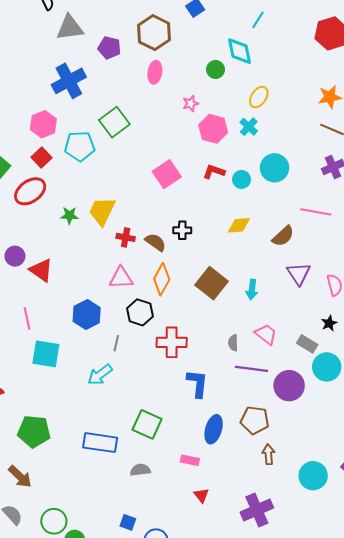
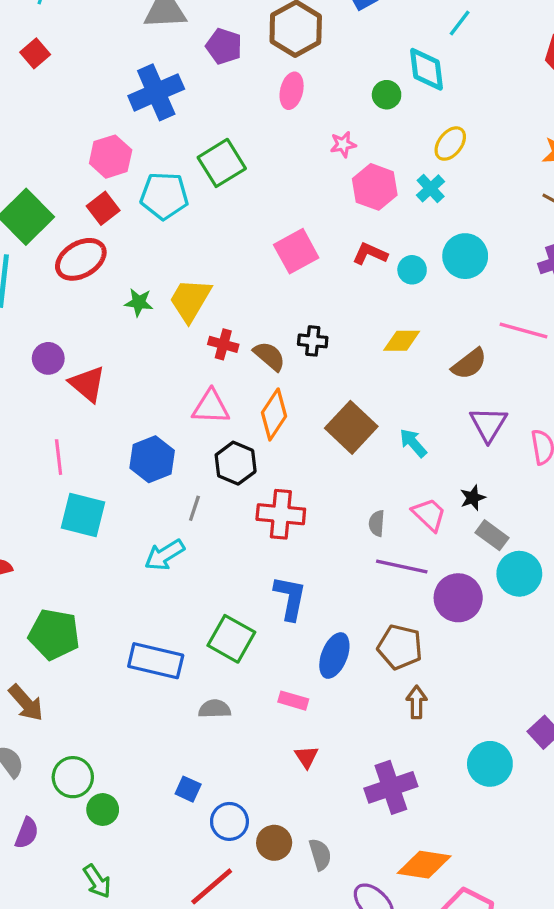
cyan arrow: (252, 290) -> (413, 443), turned 126
black star: (329, 323) -> (473, 498), moved
blue L-shape: (197, 383) -> (290, 598), moved
cyan circle: (313, 476) -> (490, 764), moved

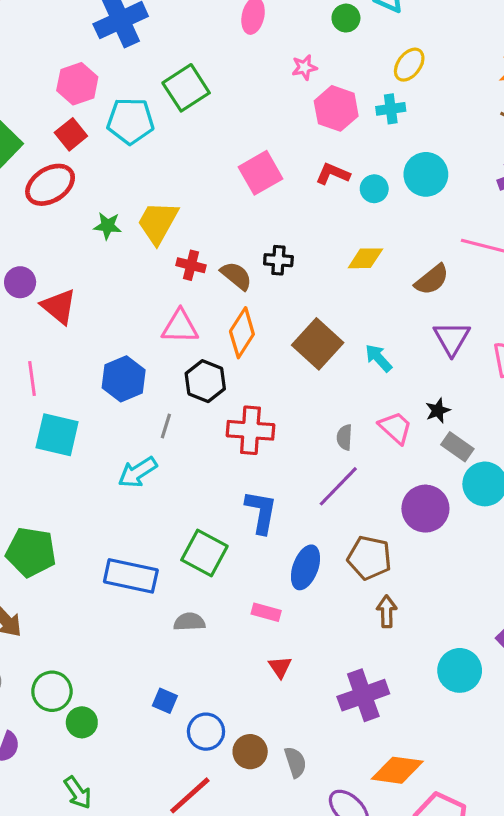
cyan cross: (431, 188) -> (391, 109), turned 36
purple line: (402, 566) -> (338, 486), moved, turned -57

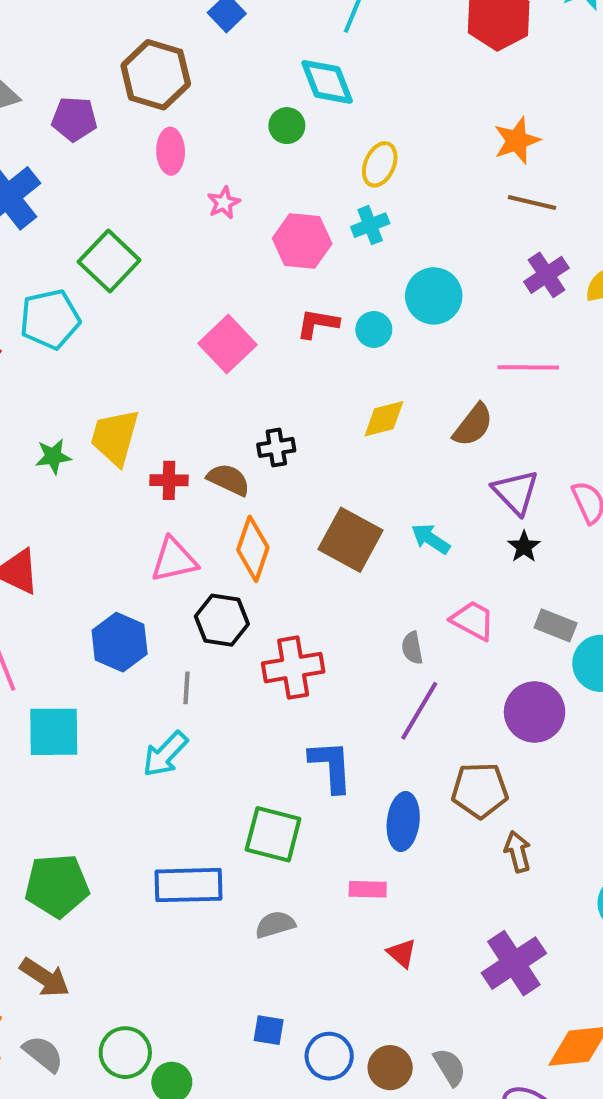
pink star: (304, 67) -> (224, 203), moved
black star: (438, 411) -> (524, 547), moved

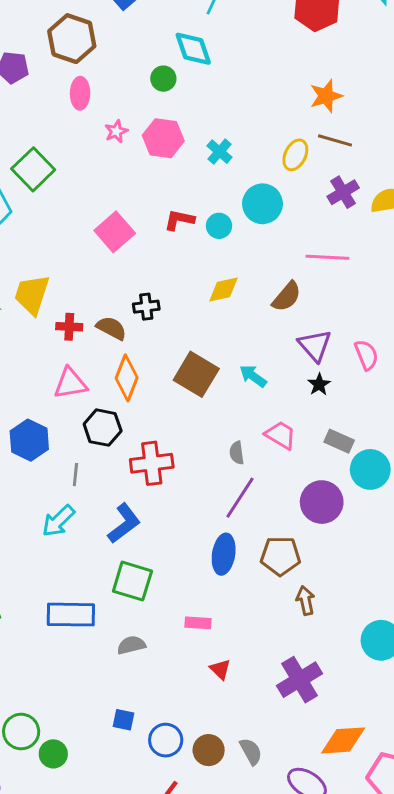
yellow ellipse: (380, 164) -> (295, 155), moved
cyan cross: (370, 225) -> (219, 152), turned -30
pink hexagon: (302, 241) -> (163, 138), moved
blue L-shape: (331, 766) -> (124, 523), moved, turned 54
blue ellipse: (403, 822) -> (224, 554), moved

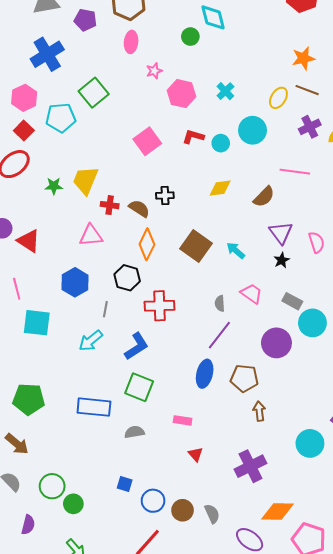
pink hexagon: (163, 138) -> (181, 94), moved
pink triangle: (70, 383) -> (91, 235), moved

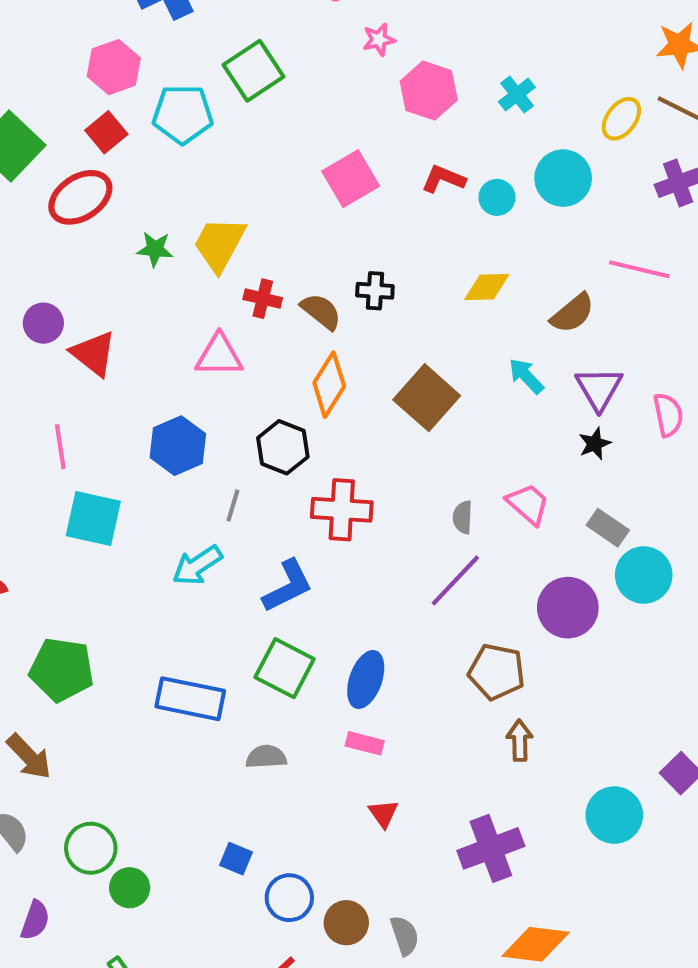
cyan arrow: (236, 251) -> (526, 376), moved
blue ellipse: (205, 374) -> (366, 679), moved

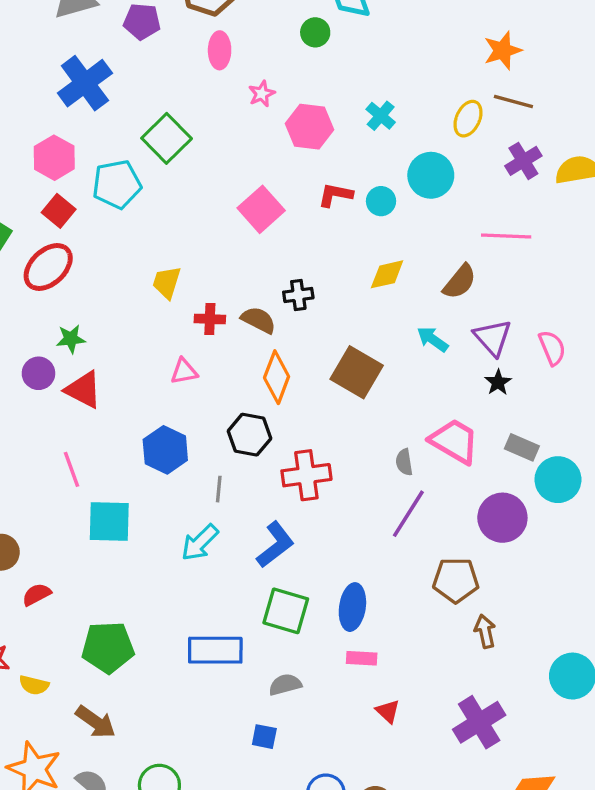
yellow trapezoid: (219, 244) -> (167, 282), size x0.7
green star: (155, 249) -> (71, 339), moved
pink triangle: (219, 355) -> (184, 371), size x0.7
pink trapezoid: (528, 504) -> (454, 441), size x1.4
blue square: (236, 859) -> (264, 737), moved

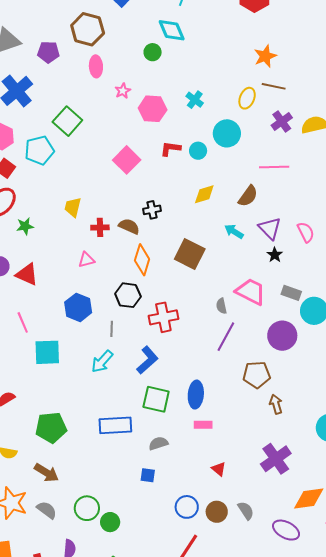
green star: (71, 339) -> (25, 226), moved
red triangle: (388, 711) -> (219, 469), moved

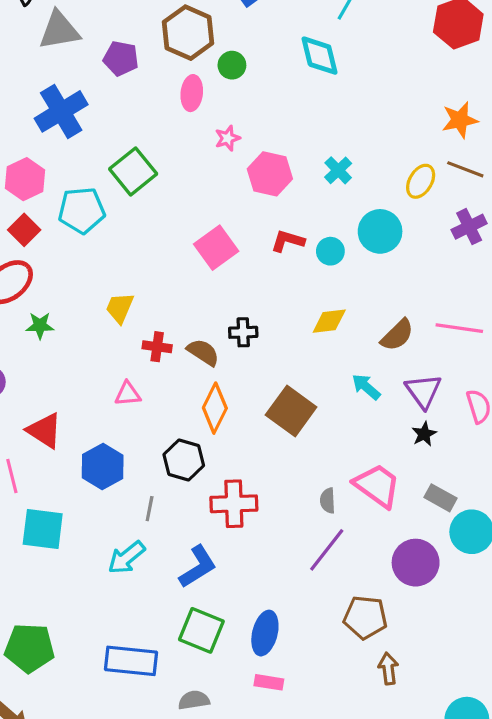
green circle: (153, 52) -> (232, 65), moved
pink line: (274, 167) -> (459, 328), moved
red triangle: (27, 274) -> (44, 431), moved

